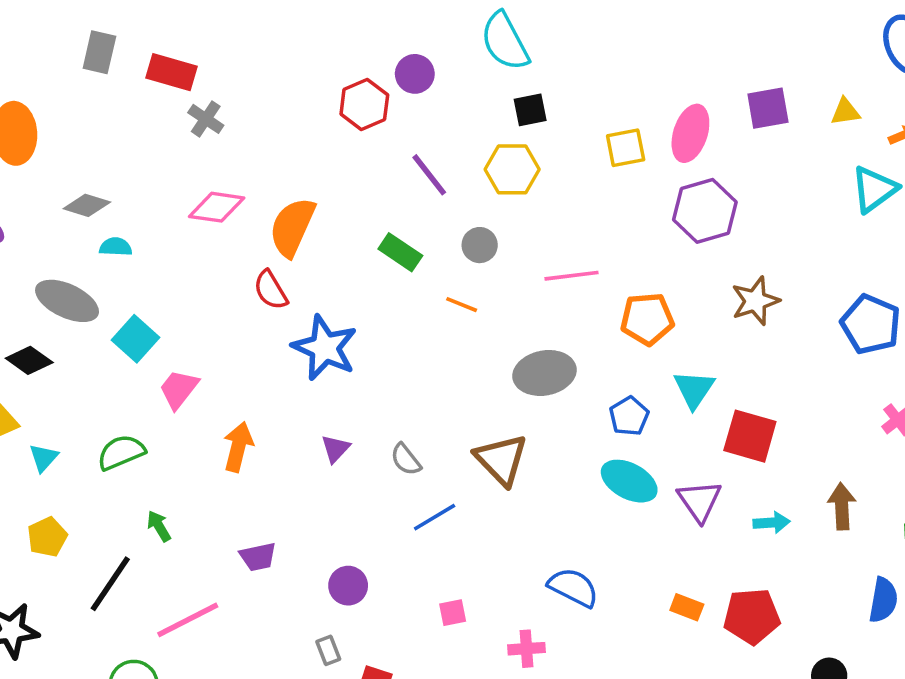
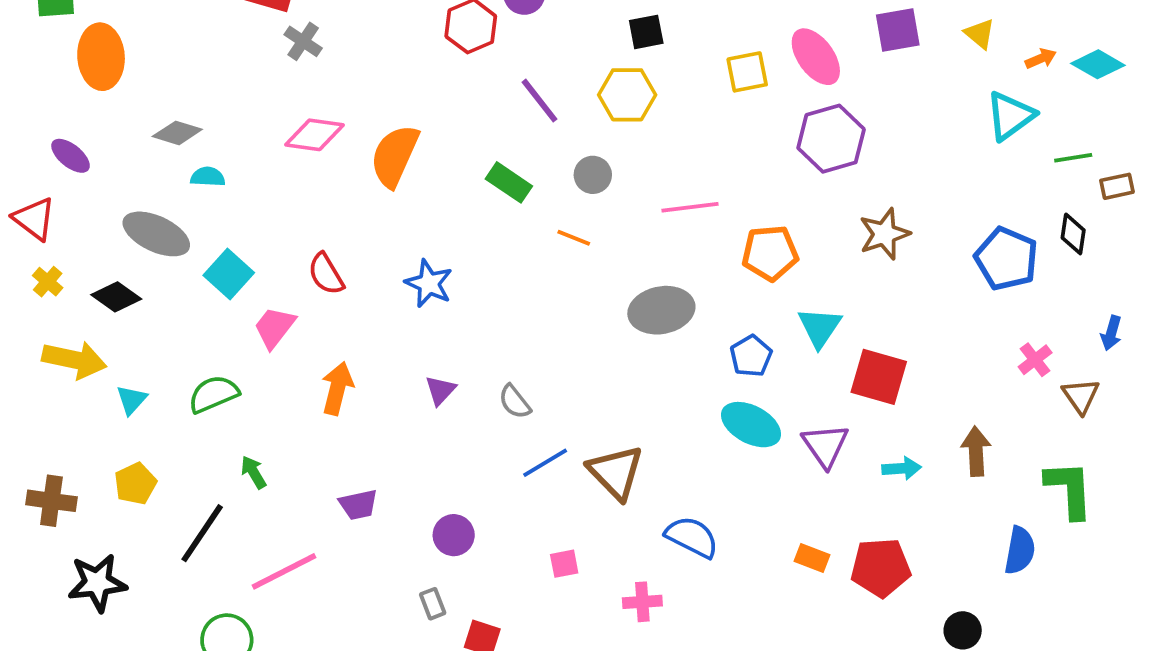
yellow triangle: (845, 112) -> (980, 34), turned 48
pink ellipse: (690, 133) -> (816, 57), turned -54
red semicircle: (271, 290) -> (326, 274), moved
blue star: (325, 348) -> (429, 284), size x0.7
brown triangle: (501, 459) -> (616, 472), moved

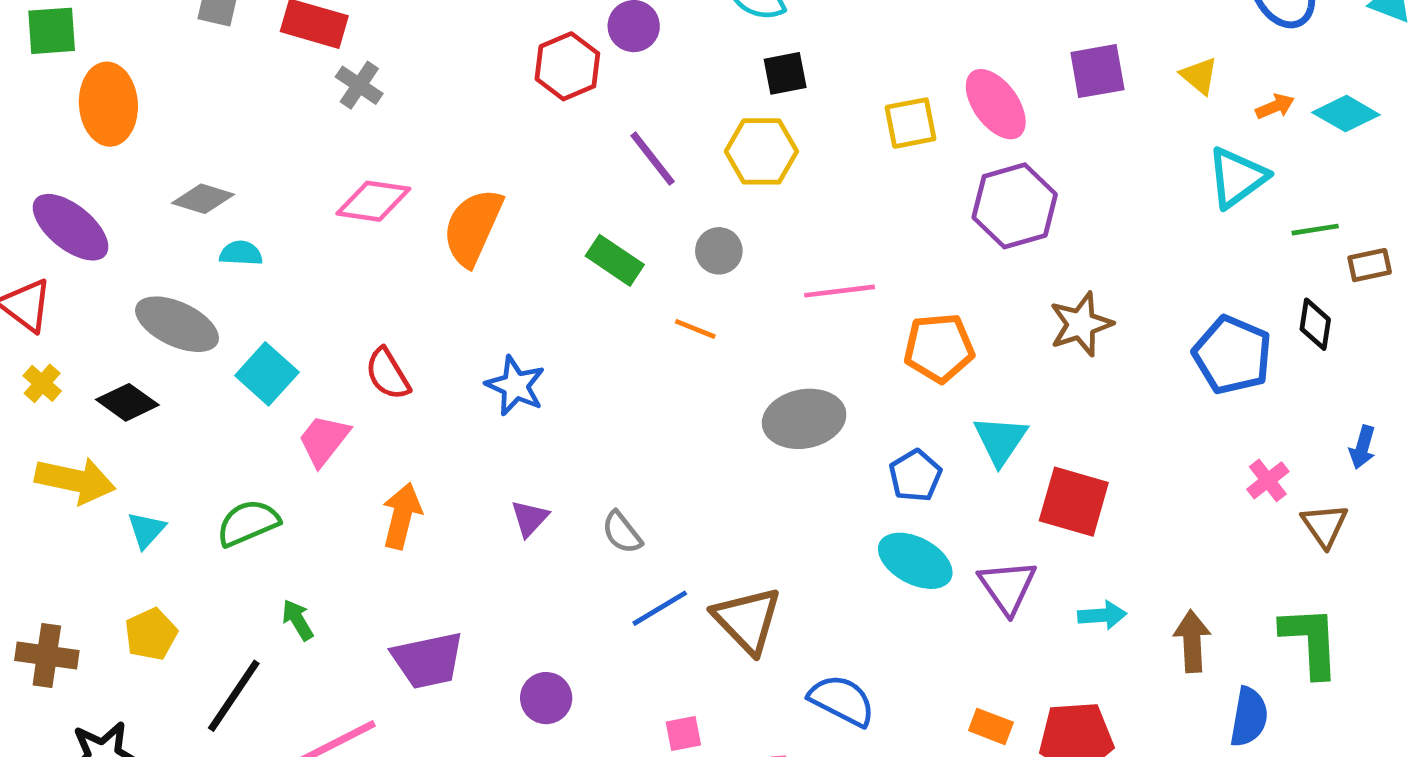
purple ellipse: (71, 156) -> (71, 227), size x1.6
brown arrow: (976, 451) -> (1192, 641), moved
purple trapezoid: (358, 505) -> (428, 660), size x1.5

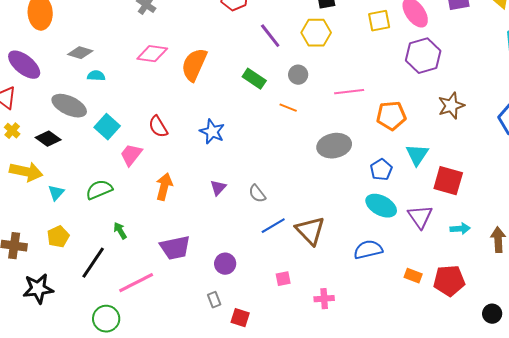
blue semicircle: (842, 700) -> (368, 250), moved, turned -40

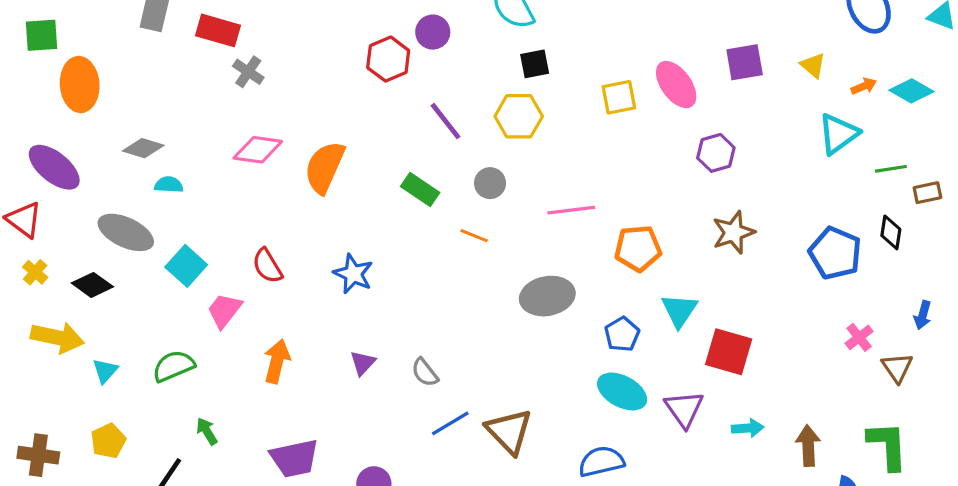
purple hexagon: (423, 56) -> (716, 153), moved, size x0.7

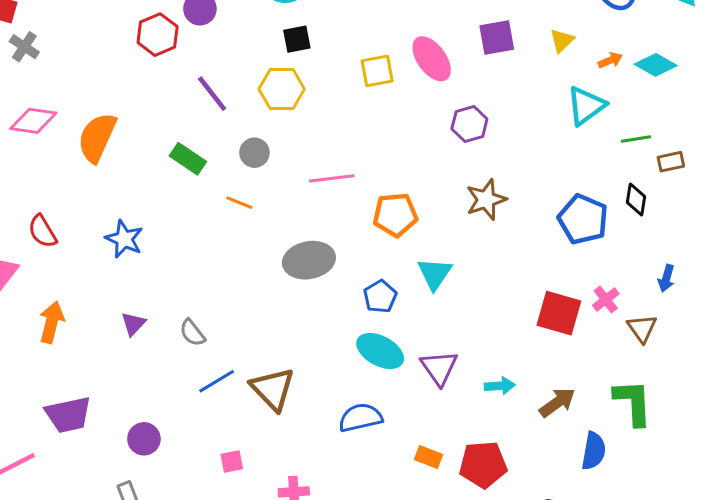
yellow triangle: (813, 65) -> (562, 41), turned 36
red square: (729, 352) -> (559, 313), moved
brown arrow: (808, 446) -> (557, 402), turned 57

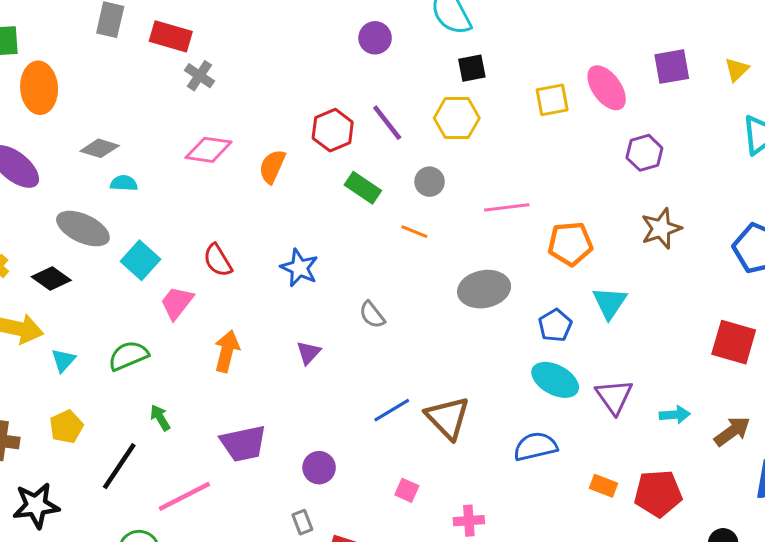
red hexagon: (158, 35) -> (333, 130), moved
orange semicircle: (97, 138) -> (272, 166), size x0.7
gray semicircle: (192, 333) -> (372, 315), moved
pink square: (232, 462) -> (407, 490), turned 35

